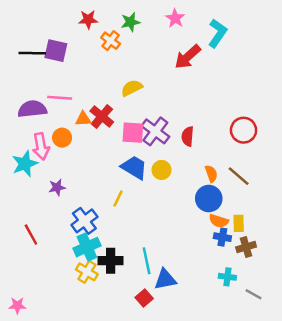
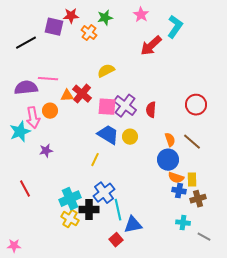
purple square: (56, 51) -> (54, 27), moved
black line: (32, 53) -> (26, 43), turned -30
blue cross: (84, 221) -> (104, 193), moved

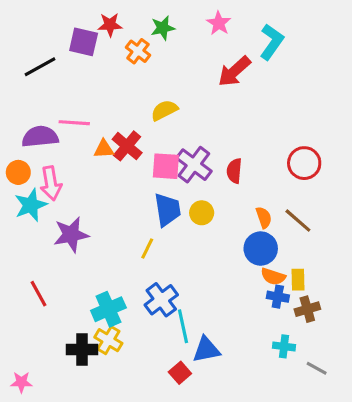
orange circle: (50, 111) -> (18, 172), moved
blue trapezoid: (108, 135) -> (167, 210), turned 50
purple star: (46, 151) -> (71, 235), size x1.6
black cross: (89, 210) -> (82, 350), moved

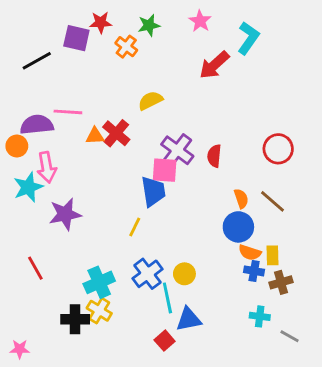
pink square: (166, 166) -> (165, 170), moved
orange circle: (18, 172) -> (17, 146), moved
yellow circle: (202, 213) -> (184, 274), moved

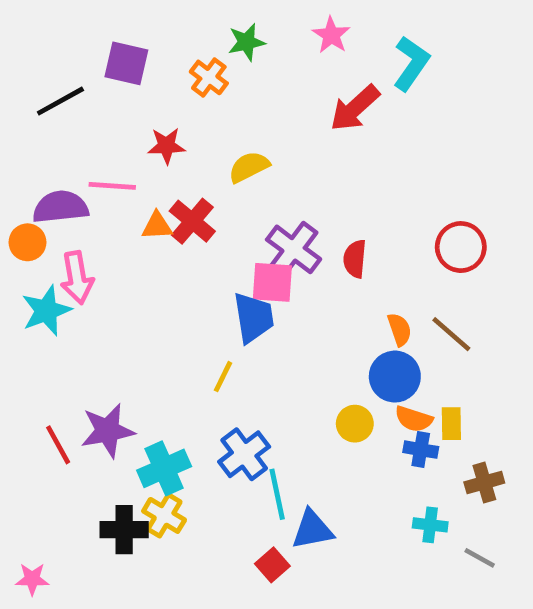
red star: (101, 22) -> (166, 146), moved
purple star: (65, 214) -> (108, 431), moved
yellow circle: (184, 274) -> (355, 424), moved
brown cross: (281, 282) -> (484, 482), moved

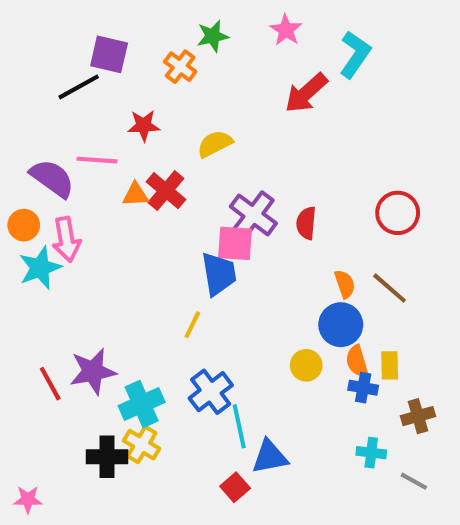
black line: (60, 101) -> (79, 87), moved
purple semicircle: (60, 207) -> (52, 178), turned 42
orange circle: (27, 242) -> (24, 225), moved
orange semicircle: (414, 419) -> (357, 361), turned 56

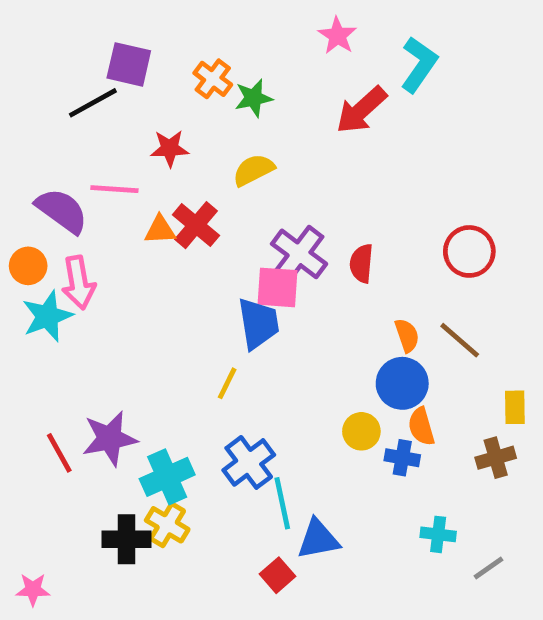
green star: (213, 36) -> (254, 98), moved
yellow rectangle: (390, 365) -> (515, 407), moved
blue cross: (363, 388) -> (402, 458), moved
brown cross: (418, 416) -> (496, 458), moved
gray line: (414, 481) -> (488, 568), turned -64

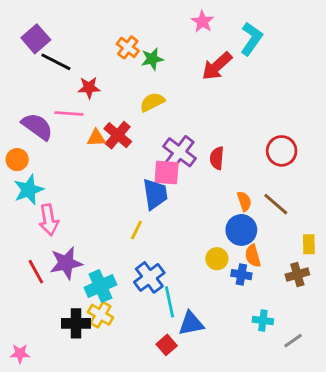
purple square: (129, 64) -> (36, 39), moved, turned 36
black line: (93, 103) -> (56, 62), turned 56
red star: (170, 148) -> (89, 88), moved
pink arrow: (78, 283) -> (49, 220), moved

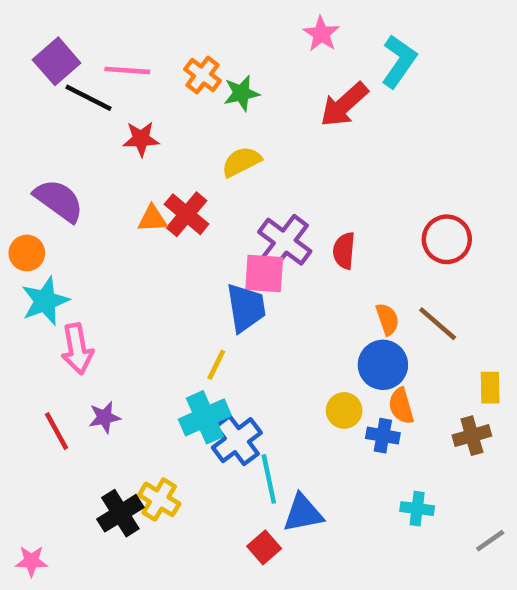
pink line: (69, 114) -> (127, 70), moved
purple star: (66, 263) -> (104, 417), size x0.6
cyan cross: (100, 286) -> (205, 417), moved
black cross: (76, 323) -> (120, 513), turned -32
gray line: (293, 341) -> (490, 541), moved

